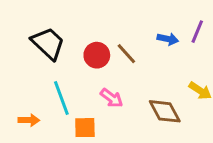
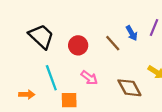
blue arrow: (168, 39) -> (132, 33), turned 48
brown line: (126, 54) -> (113, 43), moved

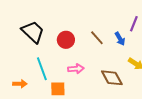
blue arrow: (132, 33) -> (120, 39), moved
pink arrow: (89, 78) -> (76, 69), turned -42

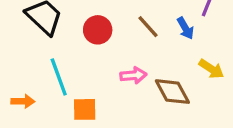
pink arrow: (76, 69) -> (133, 75), moved

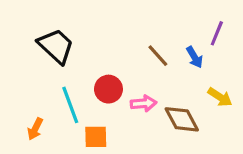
red circle: (98, 30) -> (108, 89), moved
orange arrow: (23, 101) -> (35, 129), turned 115

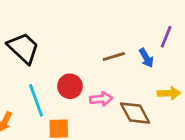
brown line: (158, 56) -> (114, 57), turned -65
yellow arrow: (220, 97) -> (169, 93), turned -35

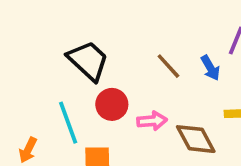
black trapezoid: (23, 48) -> (88, 61), moved
brown line: (114, 57) -> (168, 66), turned 65

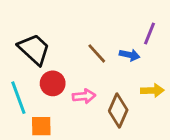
blue arrow: (210, 68) -> (130, 55), turned -48
brown diamond: (196, 139) -> (118, 110), turned 52

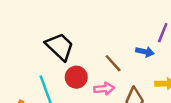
brown line: (97, 53) -> (113, 63), moved

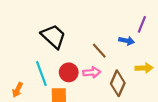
red circle: (76, 77) -> (69, 72), moved

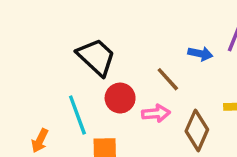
blue arrow: (127, 41) -> (200, 54), moved
red circle: (69, 72) -> (120, 98), moved

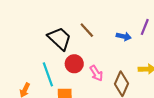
brown line: (168, 79) -> (87, 30), moved
pink arrow: (156, 113) -> (96, 73), turned 63

